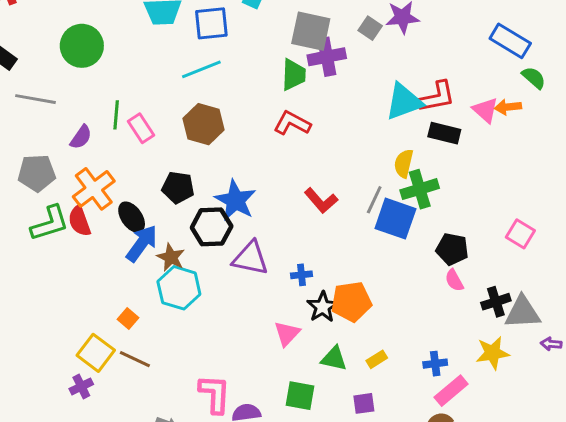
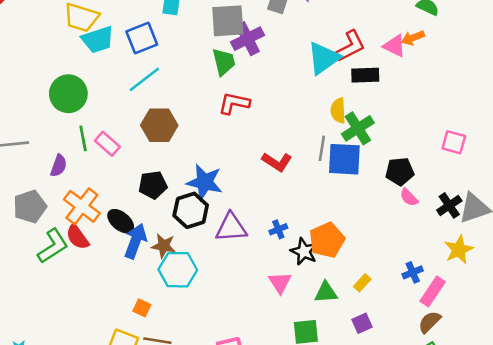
green circle: (82, 46) -> (68, 94), moved

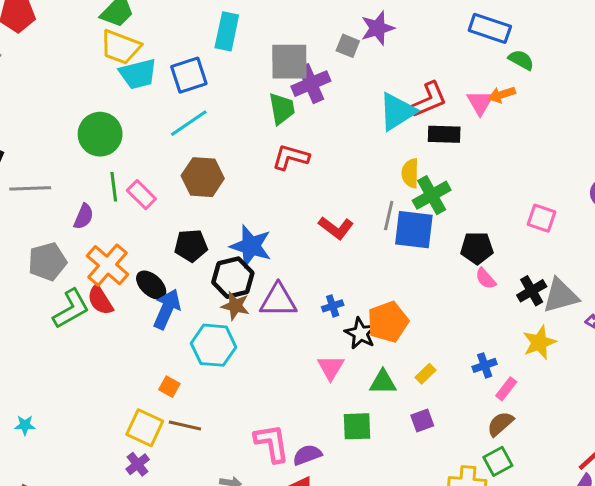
pink triangle: (395, 46) -> (480, 103), turned 30
brown star: (164, 246) -> (235, 306), moved
pink rectangle: (433, 291) -> (506, 389), size x0.7

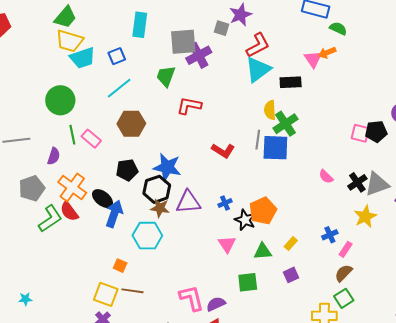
blue square: (189, 75) -> (117, 56), size x0.7
red L-shape: (429, 100) -> (258, 45), moved
green trapezoid: (282, 109) -> (166, 76), moved, turned -145
black pentagon: (477, 248) -> (376, 132), moved

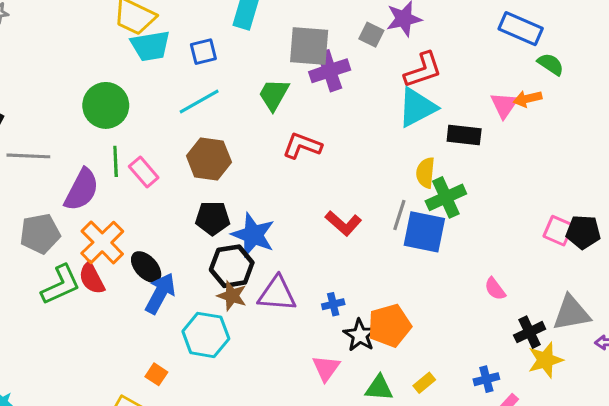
purple semicircle: (54, 156) -> (82, 190), size x1.6
black pentagon: (127, 170) -> (213, 218), moved
black cross: (357, 182) -> (530, 332), moved

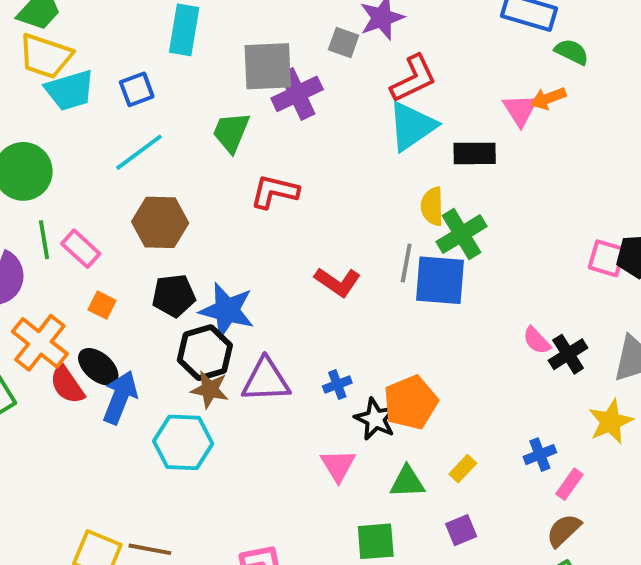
red semicircle: (92, 278) -> (67, 385), moved
black cross: (530, 332) -> (568, 354), moved
orange square: (156, 374) -> (102, 305), moved

